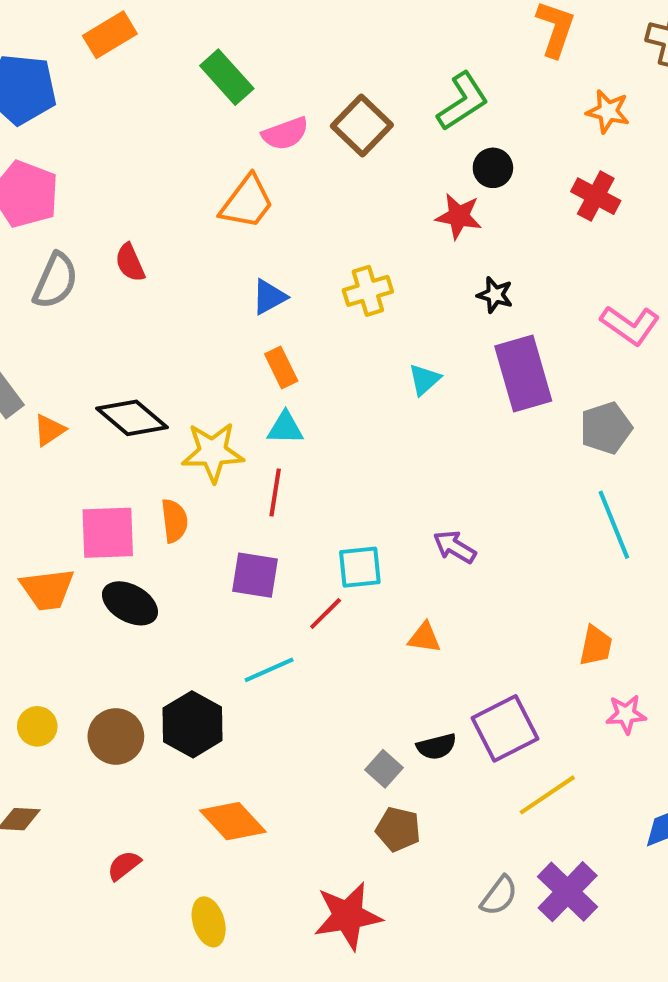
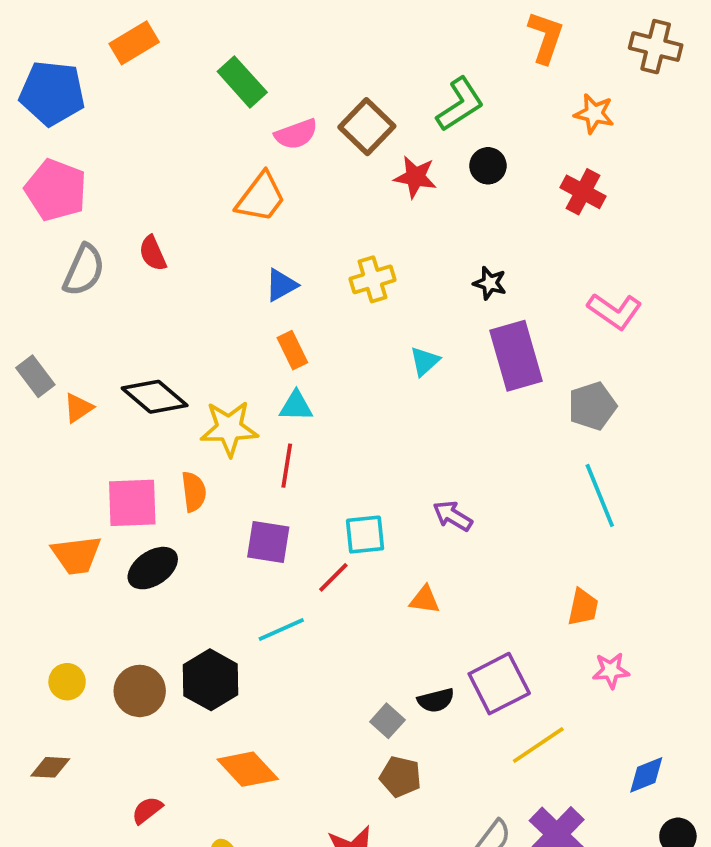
red star: (459, 216) -> (415, 177), moved
black ellipse: (130, 603) -> (153, 568), turned -63

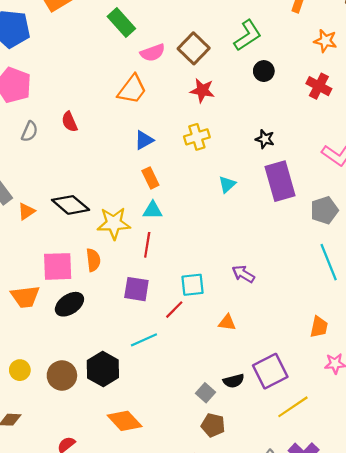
red star: (415, 177) -> (202, 90), moved
gray semicircle: (84, 270) -> (30, 131), size x0.7

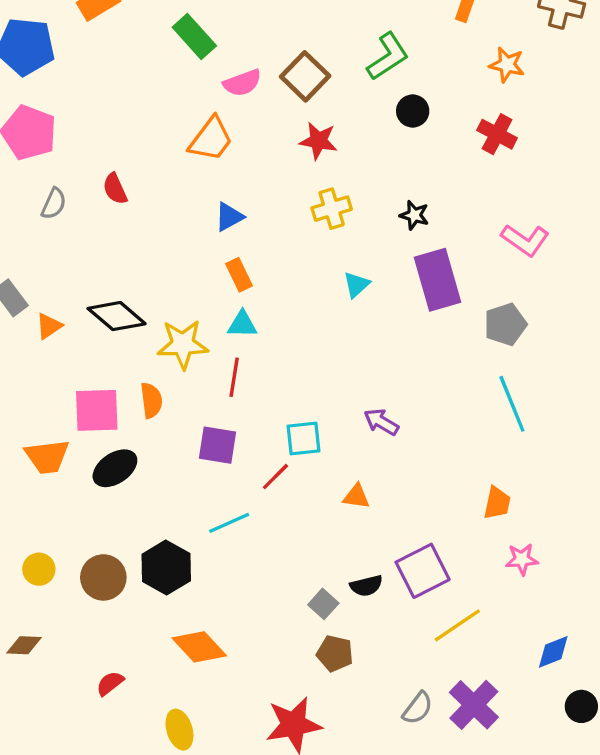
yellow cross: (197, 137) -> (332, 209), moved

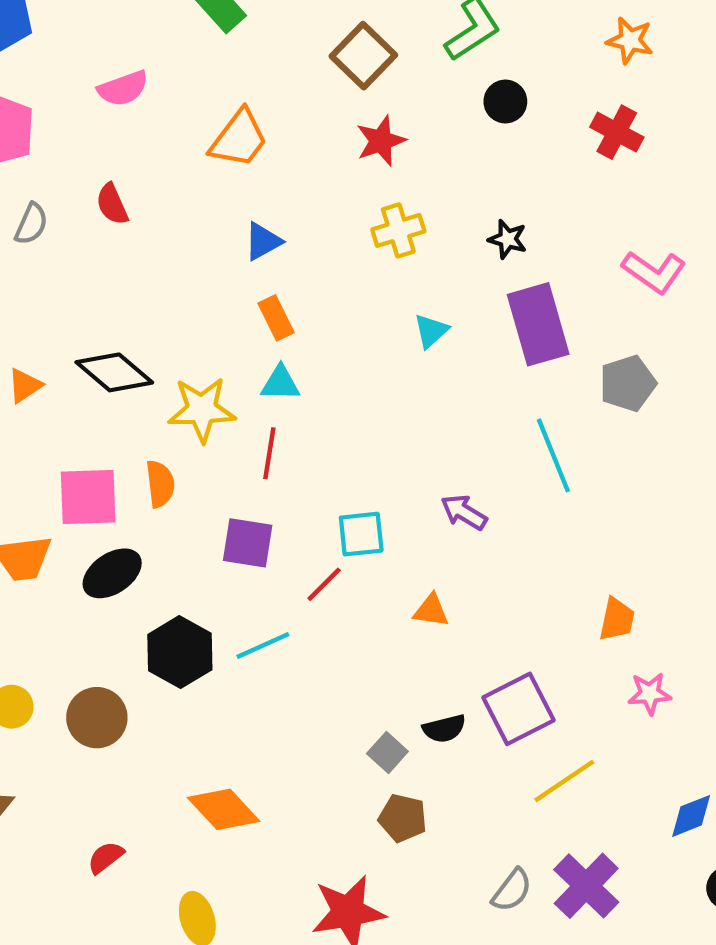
pink semicircle: (242, 83) -> (123, 88), moved
red star: (318, 141) -> (381, 141), turned -30
cyan line: (512, 404) -> (553, 455), moved
black hexagon: (166, 568) -> (180, 652), moved

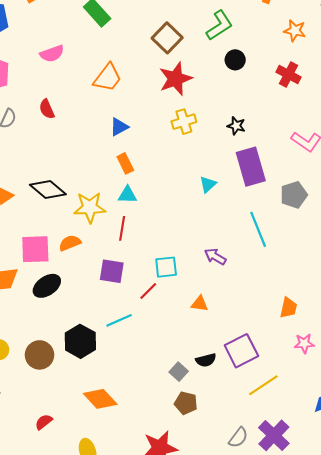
red star: (381, 141) -> (176, 79), size x1.4
cyan triangle: (431, 331) -> (208, 184), moved
orange semicircle: (160, 484) -> (70, 243), turned -105
black hexagon: (180, 652) -> (80, 341), moved

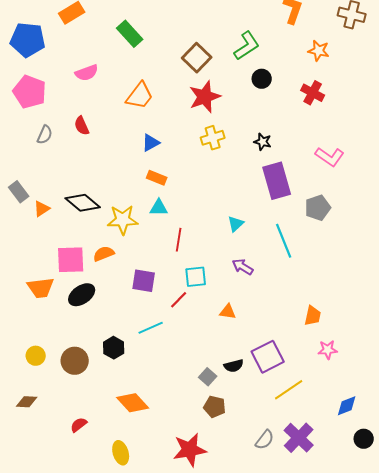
orange rectangle: (125, 163) -> (157, 178), turned -42
cyan triangle: (208, 184) -> (236, 224), moved
red line: (122, 228) -> (179, 240), moved
black hexagon: (80, 341) -> (114, 348), size x0.7

